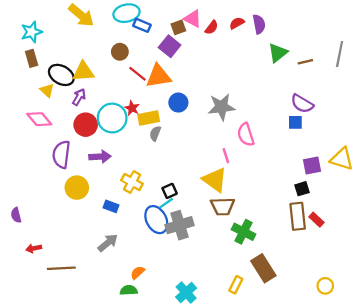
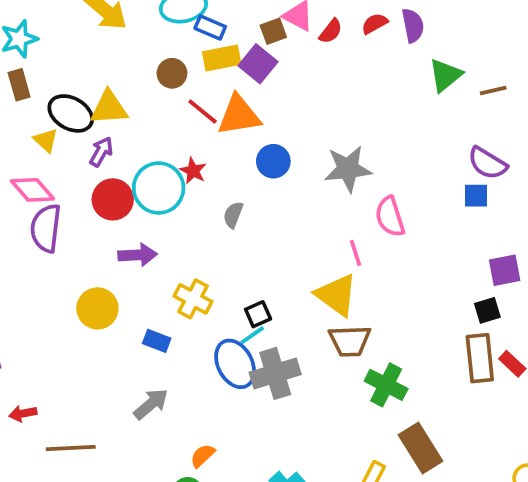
yellow rectangle: (149, 118) -> (222, 58), moved
purple semicircle: (61, 154) -> (46, 228), moved

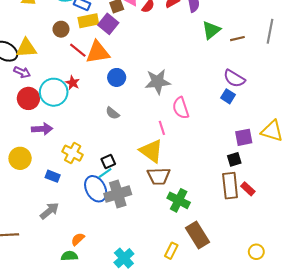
purple arrow: (101, 152) -> (22, 72), turned 84
blue square: (476, 196) -> (228, 96), turned 32
gray semicircle: (233, 215) -> (112, 113), moved, turned -72

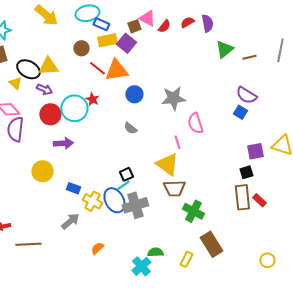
yellow cross: (73, 153) -> (92, 201), moved
green semicircle: (69, 256) -> (155, 252), moved

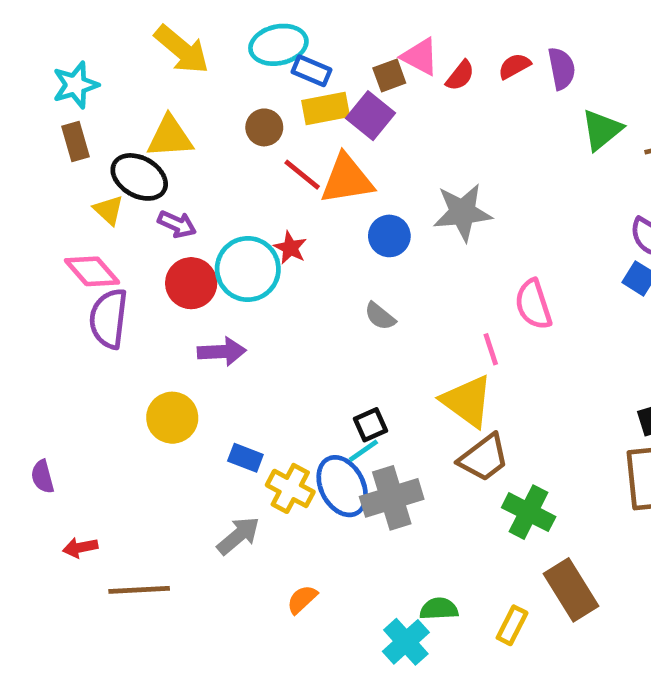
yellow triangle: (48, 66) -> (170, 137), moved
gray star: (173, 98) -> (463, 212), moved
brown trapezoid: (174, 188) -> (484, 458), turned -35

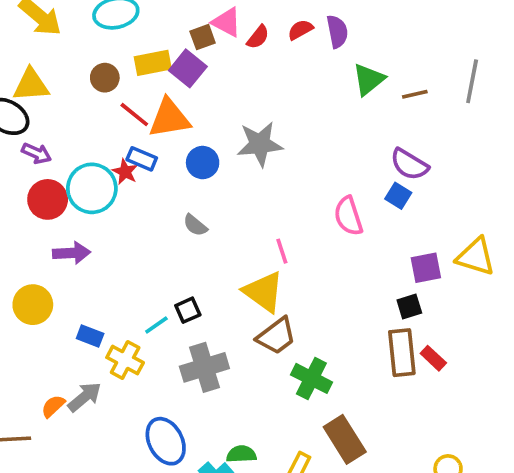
blue rectangle: (311, 71) -> (142, 159), moved
pink semicircle: (533, 304) -> (348, 216), moved
cyan line: (363, 451) -> (156, 325), moved
blue ellipse: (342, 486) -> (166, 441), moved
orange semicircle: (302, 599) -> (53, 406), moved

